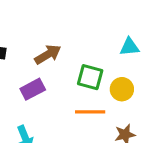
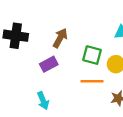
brown arrow: (48, 54) -> (60, 38), turned -30

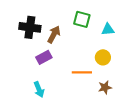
black cross: (16, 36) -> (30, 27), moved
green square: (92, 55) -> (82, 19), moved

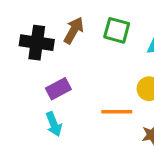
brown arrow: (54, 34) -> (74, 30), moved
cyan arrow: (39, 89) -> (54, 124), moved

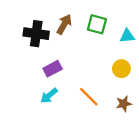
orange line: (117, 112) -> (89, 97), moved, turned 45
cyan arrow: (54, 124) -> (49, 96), turned 72

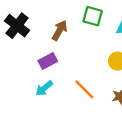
brown arrow: (64, 24) -> (60, 30), moved
black cross: (36, 34) -> (17, 26), moved, turned 30

